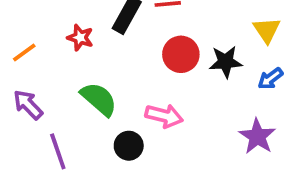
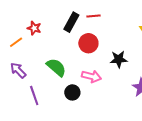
red star: (80, 38) -> (34, 28), moved
red circle: (181, 54) -> (88, 43), moved
black star: (226, 62) -> (119, 59), moved

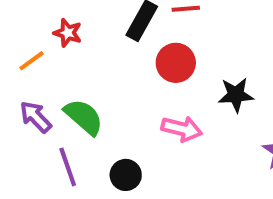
green semicircle: (56, 67) -> (84, 117), moved
black circle: (72, 92) -> (126, 175), moved

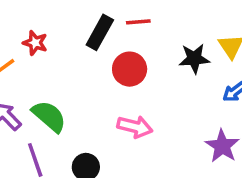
black star: (236, 95) -> (194, 59), moved

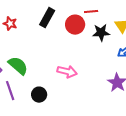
red line: (138, 22) -> (91, 12), moved
red circle: (130, 69) -> (75, 25), moved

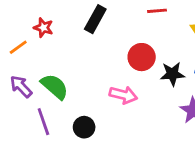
red circle: (75, 25) -> (142, 57), moved
black star: (101, 33) -> (172, 74), moved

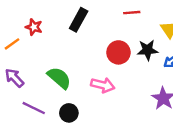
black star: (172, 74) -> (147, 50), moved
green semicircle: (55, 86) -> (59, 78), moved
purple line: (43, 122) -> (34, 108), turned -45

